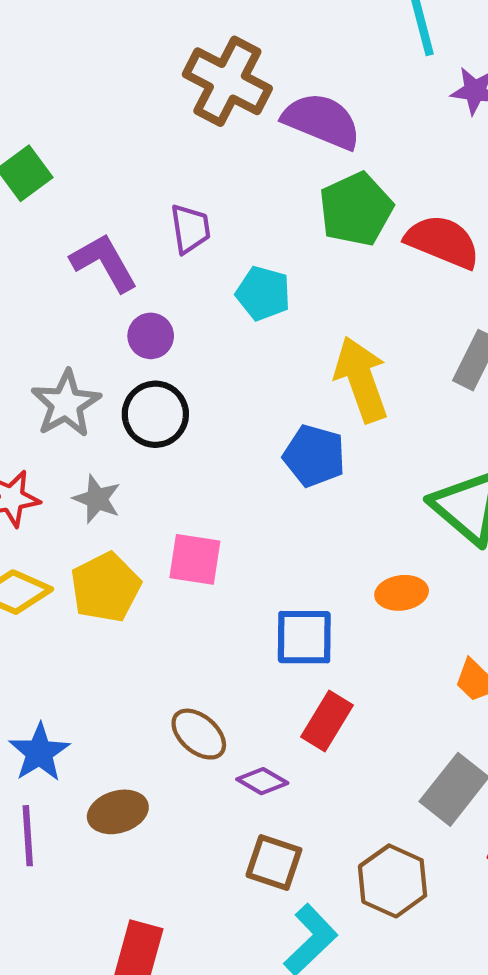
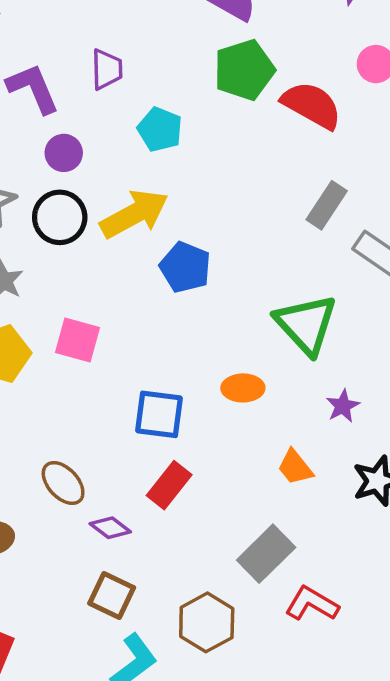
yellow arrow: (361, 379) -> (134, 214), moved, turned 74

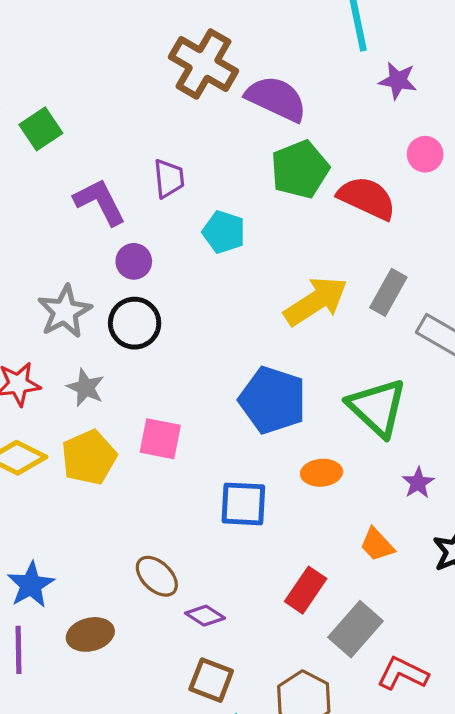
yellow arrow: (134, 214) -> (316, 301), moved
blue pentagon: (185, 267) -> (273, 400), moved, size x1.4
red rectangle: (169, 485) -> (306, 590), moved

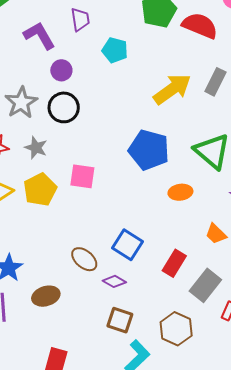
blue square: (243, 504) -> (127, 245), moved, turned 32

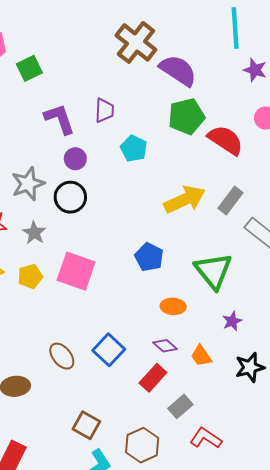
blue pentagon: (149, 150) -> (149, 257), size x0.7
pink square: (82, 176) -> (76, 271), size x1.4
yellow pentagon: (40, 190) -> (30, 276), size x0.7
purple diamond: (114, 281) -> (165, 346), moved
gray rectangle: (205, 285) -> (180, 406), size x0.7

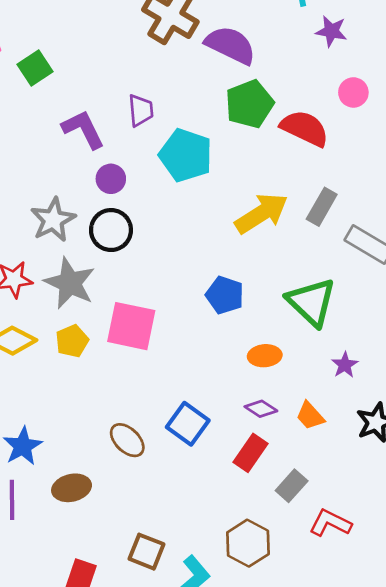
cyan pentagon: (134, 149) -> (186, 155), size x1.5
gray star: (34, 233) -> (70, 283), size x1.6
brown square: (86, 425) -> (146, 552), moved

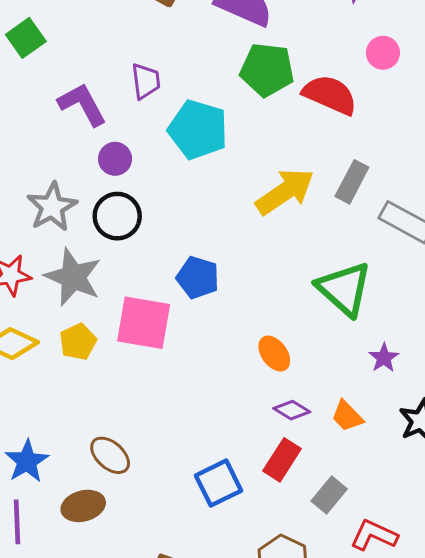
green pentagon: (249, 104) -> (267, 70), turned 30
blue pentagon: (225, 295) -> (198, 278), moved
orange ellipse: (265, 356) -> (274, 354), moved, turned 60
blue square: (188, 424) -> (218, 483), moved, turned 30
brown ellipse: (127, 440) -> (110, 455), moved

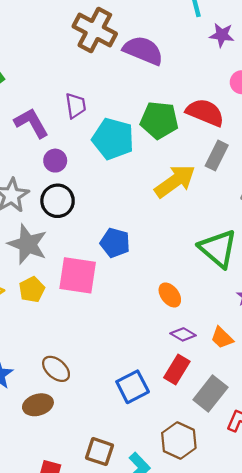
green pentagon: (267, 70) -> (159, 120), moved
gray rectangle: (352, 182) -> (217, 156), moved
gray rectangle: (329, 495) -> (210, 393), size x1.4

